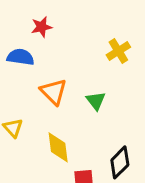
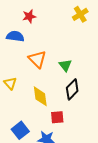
yellow cross: (118, 51) -> (80, 14), moved
black diamond: (120, 162) -> (72, 89), moved

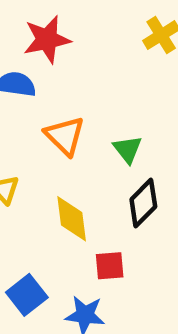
red star: (29, 16) -> (47, 39), size x1.5

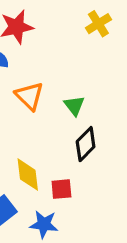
yellow diamond: (72, 219) -> (28, 175), moved

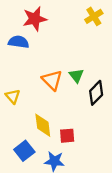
orange triangle: (29, 96) -> (52, 80), moved
black diamond: (86, 144) -> (96, 93), moved

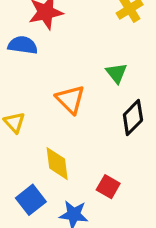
green triangle: (76, 75) -> (116, 73), moved
red square: (67, 136) -> (108, 187), moved, turned 35

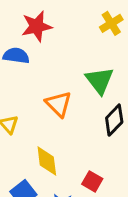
green triangle: (116, 73) -> (100, 80), size x1.5

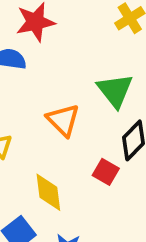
red square: (92, 181) -> (106, 172), moved

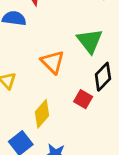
yellow diamond: (48, 192) -> (42, 114), turned 48

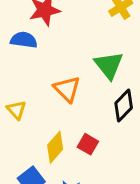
red square: (83, 99) -> (88, 144), moved

